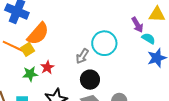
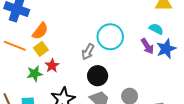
purple arrow: (137, 25) -> (147, 46), moved
orange semicircle: (38, 34) -> (40, 31), size x0.7
yellow square: (28, 49) -> (41, 49), moved

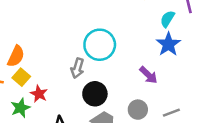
cyan semicircle: (156, 29) -> (167, 19), moved, turned -72
purple arrow: (147, 46) -> (148, 75), moved

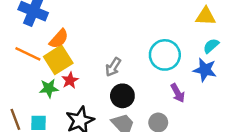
blue star: (168, 44) -> (205, 70), turned 30
cyan circle: (100, 45) -> (165, 55), moved
yellow square: (21, 77) -> (58, 60), size x1.6

